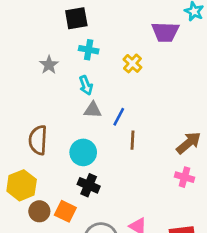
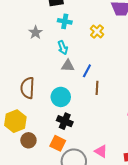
orange square: (65, 211) -> (58, 143), moved

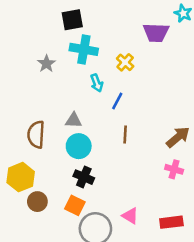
cyan cross: (65, 21) -> (84, 49), size x1.5
cyan arrow: (63, 48) -> (97, 83), moved
gray triangle: (68, 66) -> (73, 120), moved
blue line: (87, 71) -> (117, 101), moved

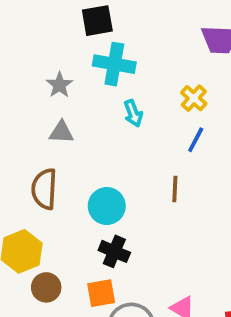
yellow cross: (125, 62) -> (194, 98), moved
blue line: (117, 101) -> (196, 140), moved
gray triangle: (73, 120) -> (61, 132), moved
orange square: (75, 205) -> (101, 293), turned -36

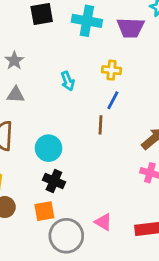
cyan cross: (114, 64) -> (87, 21), moved
yellow cross: (194, 98) -> (111, 70), turned -36
brown line: (175, 189) -> (101, 125), moved

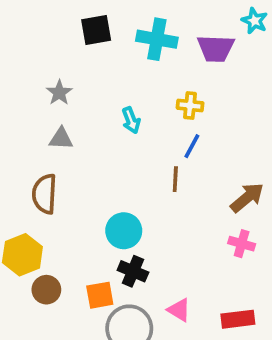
cyan circle: (49, 148) -> (124, 231), moved
black cross: (54, 181) -> (133, 271), moved

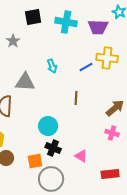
gray star: (59, 93) -> (13, 41), moved
yellow cross: (190, 106) -> (107, 58), moved, size x1.5
gray triangle: (61, 139) -> (25, 82), moved, size x1.5
blue line: (192, 146) -> (86, 67), moved, turned 32
pink triangle: (179, 310) -> (81, 156), moved

